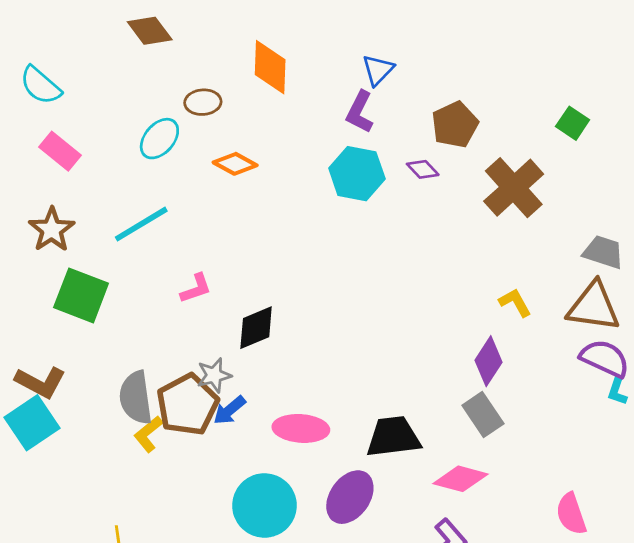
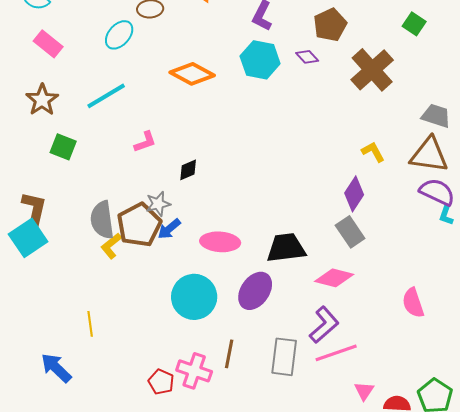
orange diamond: (235, 164) -> (192, 74), moved, size x1.4
green square: (81, 295) -> (63, 147), size x0.7
black diamond: (256, 328) -> (188, 170), size x0.7
brown L-shape: (40, 382) -> (34, 209), turned -105

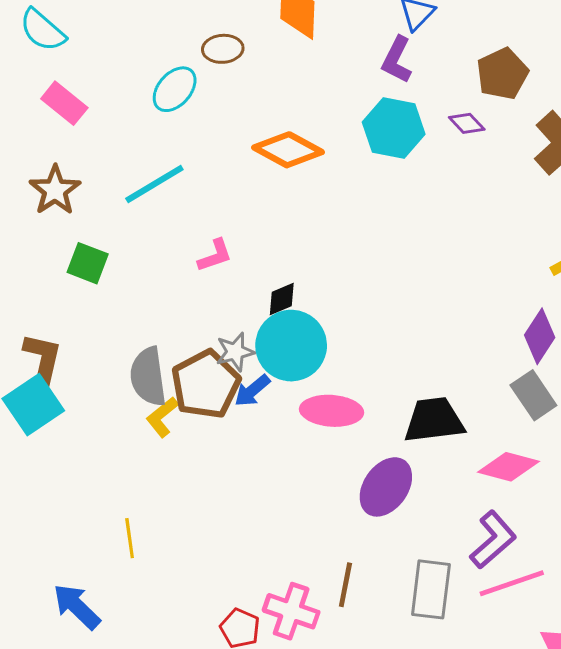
cyan circle: (194, 297) -> (291, 346), moved

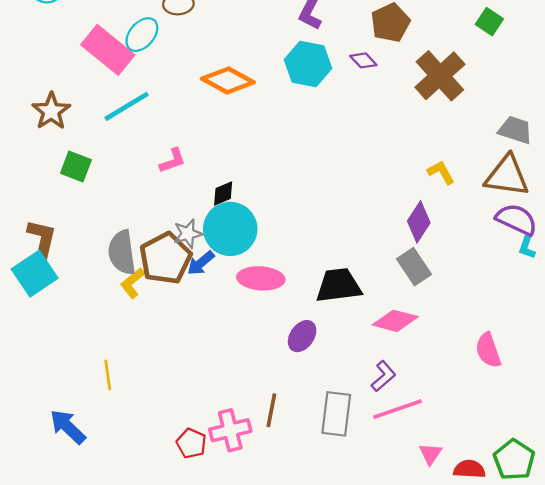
pink rectangle: (64, 103) -> (108, 50), moved, size x1.5
purple ellipse: (386, 487) -> (302, 336), size x0.7
purple L-shape: (493, 540) -> (383, 376), size x0.7
pink cross: (291, 611) -> (230, 430), turned -33

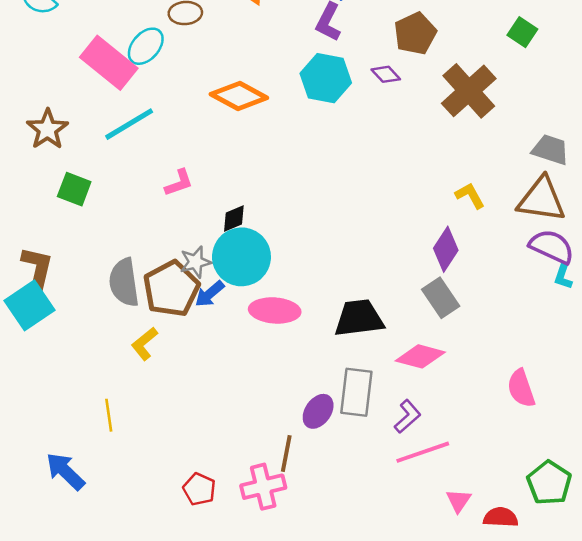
yellow L-shape: (132, 283) -> (144, 344), moved
purple ellipse: (302, 336) -> (318, 411), moved
gray rectangle: (336, 414) -> (356, 392), moved
pink cross: (230, 430) -> (263, 487), moved
green pentagon: (514, 460) -> (549, 483), moved

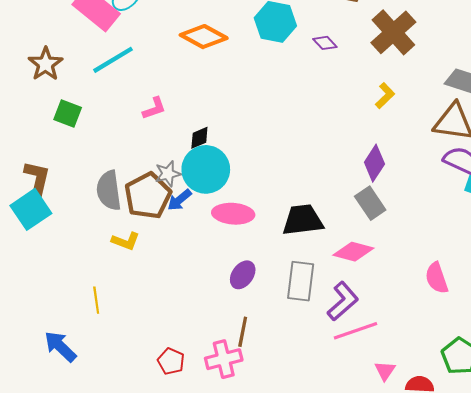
purple diamond: (386, 74) -> (325, 43), moved
yellow L-shape: (470, 196) -> (385, 96), moved, turned 75
yellow L-shape: (144, 344) -> (126, 241), turned -120
purple ellipse: (318, 411) -> (243, 275), moved
purple L-shape: (407, 416) -> (343, 301), size x1.4

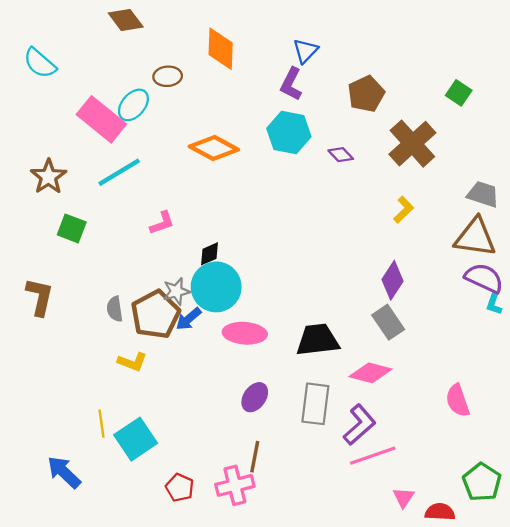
gray semicircle: (109, 191) -> (115, 309), size x0.6
cyan square: (31, 209) -> (136, 439), moved

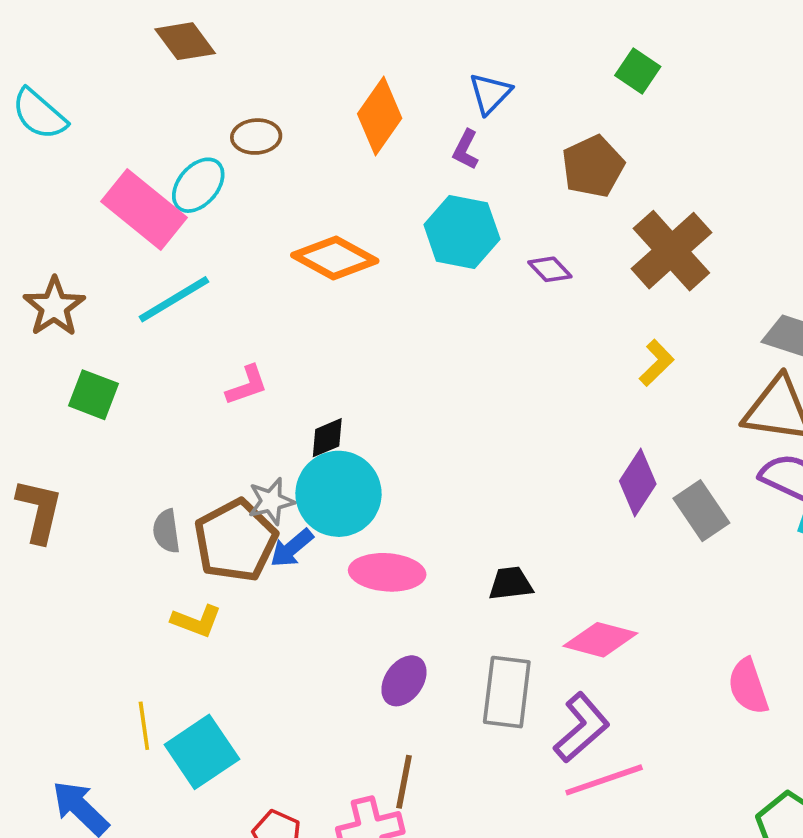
orange diamond: (221, 49) -> (380, 116), moved, turned 33
purple L-shape: (291, 84) -> (466, 150), size x0.7
green square: (459, 93) -> (638, 71), moved
gray rectangle: (388, 322) -> (701, 511), moved
black trapezoid: (318, 340) -> (511, 584), size x0.6

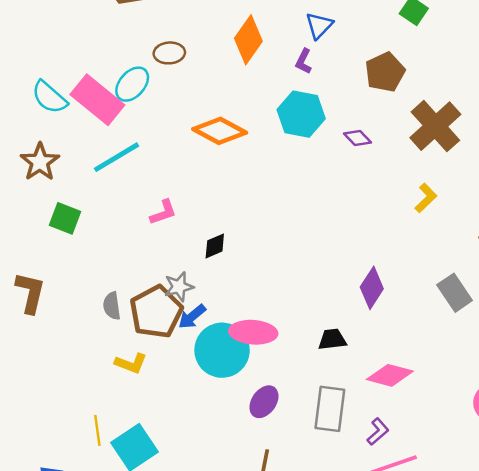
cyan semicircle: (39, 114) -> (49, 97), moved
purple diamond: (638, 483) -> (372, 288), moved
cyan circle: (339, 494) -> (222, 350), moved
purple L-shape: (582, 728) -> (378, 432), size x0.6

